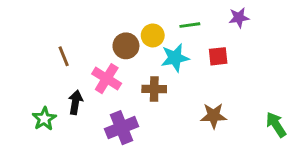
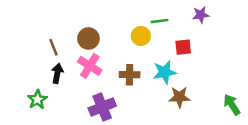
yellow circle: (153, 35) -> (141, 36), moved
brown circle: (126, 46) -> (88, 38), moved
cyan star: (175, 58) -> (165, 72), moved
black arrow: (75, 102) -> (57, 73), moved

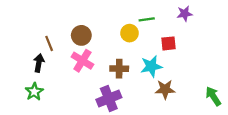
black arrow: (57, 73) -> (39, 63), moved
purple cross: (102, 107) -> (109, 98), moved

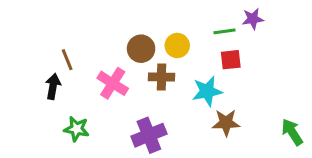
green line: (147, 19) -> (224, 31), moved
brown circle: (81, 35) -> (141, 49), moved
brown cross: (119, 69) -> (162, 77), moved
green star: (34, 92) -> (77, 129), moved, turned -30

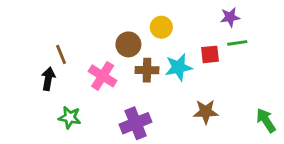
green line: (224, 31) -> (237, 43), moved
yellow circle: (177, 46) -> (161, 27), moved
cyan star: (207, 91) -> (179, 67), moved

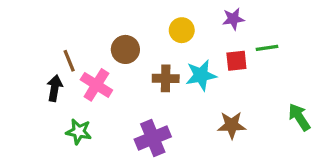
purple star: (230, 17) -> (233, 19), moved
brown circle: (128, 44) -> (125, 49), moved
pink cross: (103, 76) -> (96, 85), moved
green arrow: (266, 120) -> (299, 117), moved

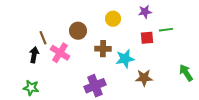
cyan star: (201, 75) -> (125, 59), moved
green star: (79, 132) -> (31, 88), moved

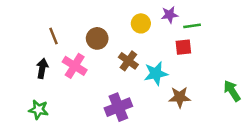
purple star: (145, 12) -> (170, 15), moved
green line: (166, 30) -> (192, 26), moved
brown line: (43, 38) -> (53, 36), moved
brown cross: (103, 49) -> (128, 61), turned 35

